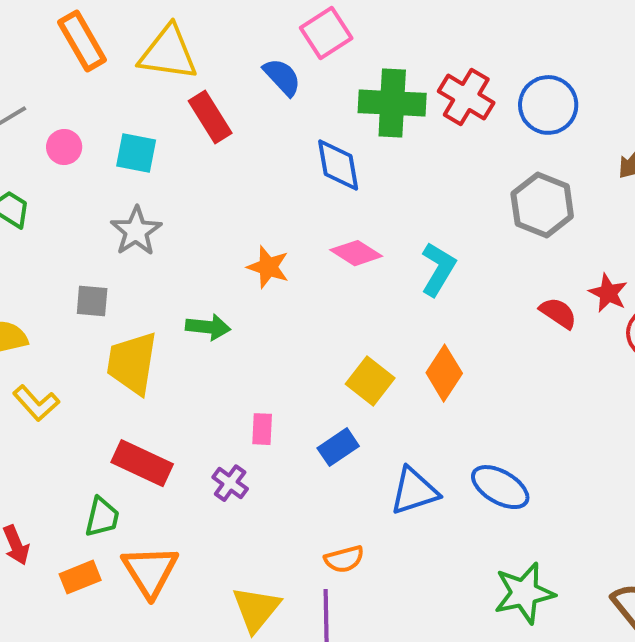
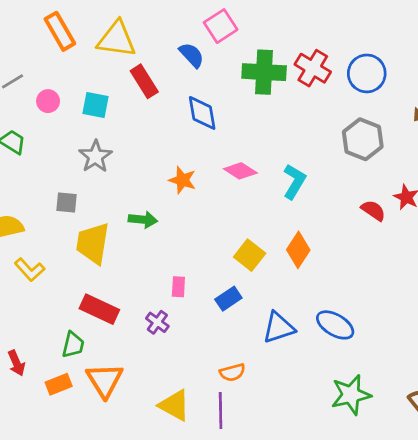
blue diamond: (338, 165) -> (202, 113), moved
yellow triangle: (256, 609) -> (174, 405), turned -40

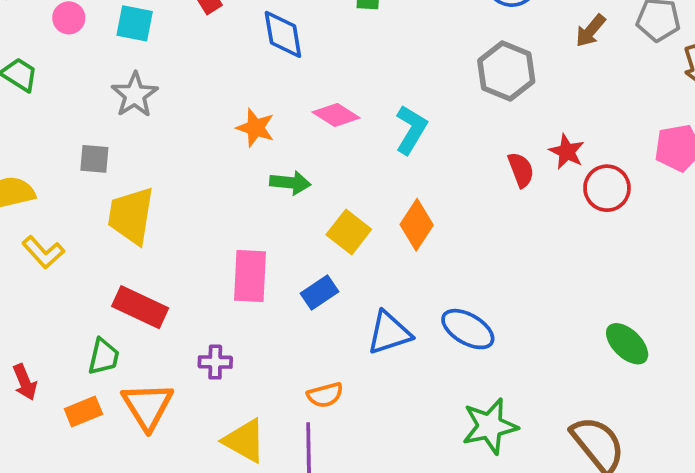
red semicircle: (373, 210) -> (521, 170), turned 35
green arrow: (143, 220) -> (290, 183), moved
pink rectangle: (178, 287) -> (250, 276), size x1.8
purple cross: (157, 322) -> (215, 362), moved, turned -35

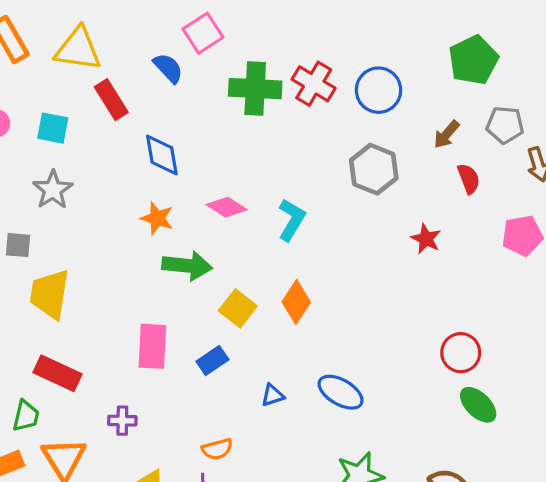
blue diamond: (283, 34) -> (162, 155), moved
red semicircle: (521, 170) -> (469, 179), moved
green arrow: (290, 183) -> (187, 266), size x1.4
red circle: (607, 188) -> (461, 353), moved
blue triangle: (389, 333) -> (273, 395), size x0.6

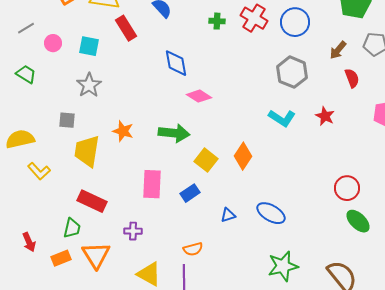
green cross: (255, 89) -> (217, 21), size x0.5
blue diamond: (162, 155) -> (176, 63), moved
orange star: (157, 218) -> (123, 131), moved
cyan L-shape: (292, 220) -> (282, 118), moved, turned 92

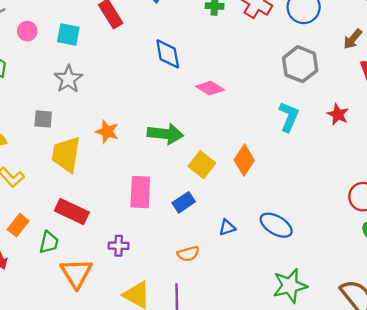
pink diamond: (199, 96) -> (210, 88), moved
cyan L-shape: (282, 118) -> (289, 117), turned -100
orange semicircle: (193, 249) -> (188, 254), moved
orange rectangle: (61, 258) -> (18, 225), moved, turned -30

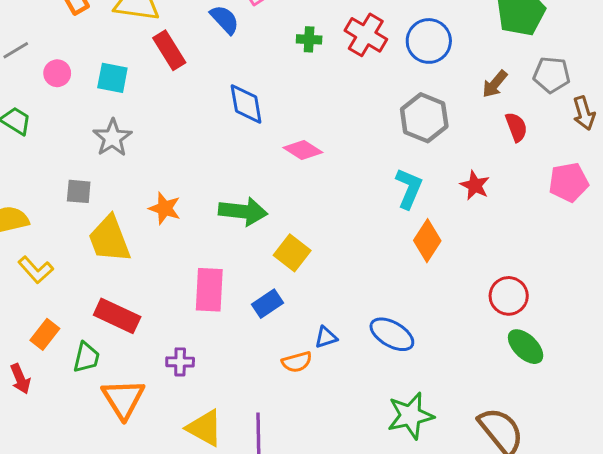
yellow trapezoid: (66, 154) -> (109, 239), turned -30
orange diamond: (244, 160) -> (427, 241), moved
orange semicircle: (188, 254) -> (297, 362), moved

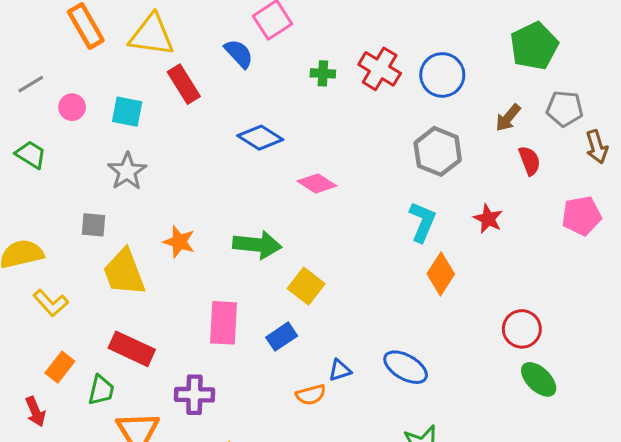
blue diamond: (246, 104) -> (260, 138), turned -48
purple cross: (180, 362) -> (194, 395), size x1.4

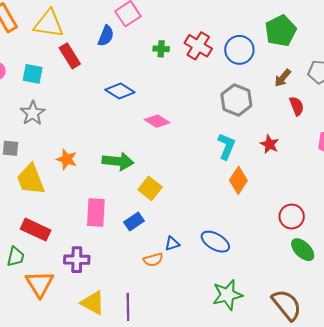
green pentagon: (534, 46) -> (281, 31), moved
blue semicircle: (239, 54) -> (106, 36), turned 65

